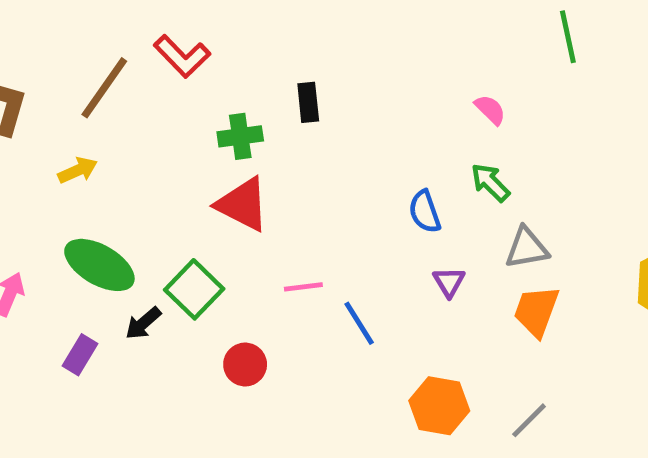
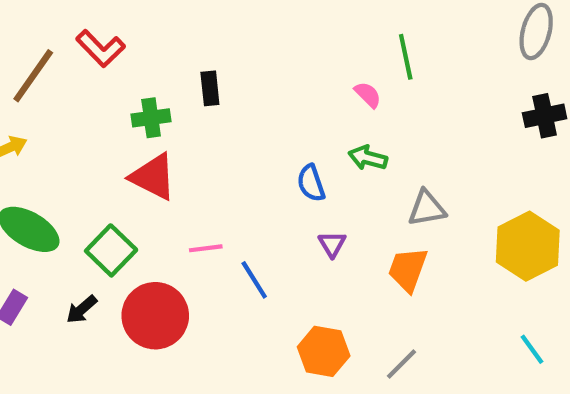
green line: (568, 37) -> (406, 57), moved
green arrow: (490, 182) -> (368, 158), turned -30
gray triangle: (527, 248) -> (427, 208), moved
black arrow: (143, 323) -> (82, 309), moved
red circle: (245, 365) -> (155, 316), size x1.8

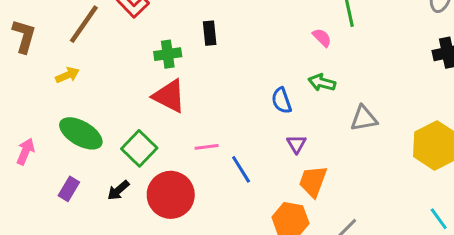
orange trapezoid: (408, 269) -> (313, 181), moved

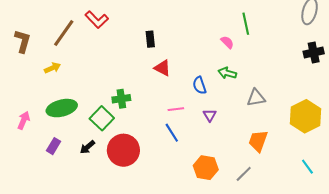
green cross: (168, 54) -> (121, 99), moved
red triangle: (169, 96) -> (162, 68), moved, size x0.7
green ellipse: (81, 133) -> (62, 108), turned -44
pink line: (207, 147) -> (176, 109), moved
orange trapezoid: (313, 181) -> (258, 141), moved

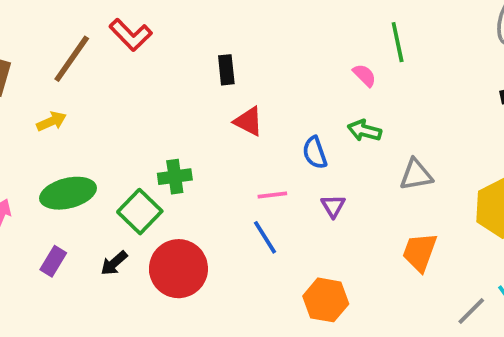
gray line: (244, 174) -> (471, 311), moved

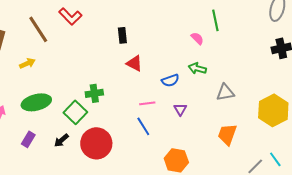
brown line: (72, 59) -> (38, 29), turned -68
blue semicircle: (315, 153) -> (170, 80), turned -90

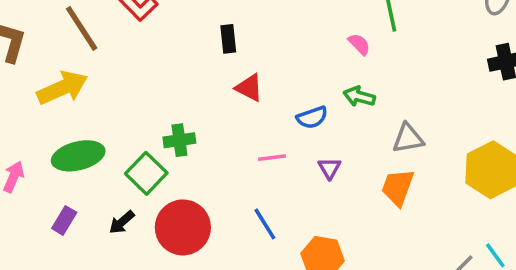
yellow arrow: (27, 63) -> (62, 88), size x1.8
blue line: (143, 126) -> (265, 224), moved
orange trapezoid: (227, 134) -> (398, 187), moved

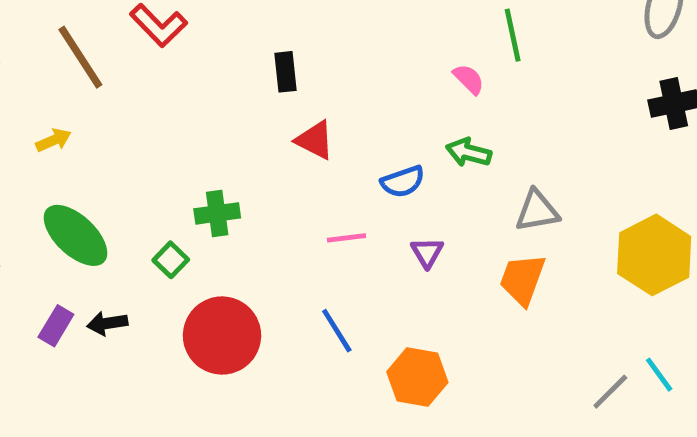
yellow arrow: (62, 88) -> (54, 140), size x0.5
green ellipse: (78, 156) -> (75, 235), turned 57
green square: (146, 173) -> (171, 260), size x0.6
black arrow: (122, 222) -> (107, 323), moved, turned 32

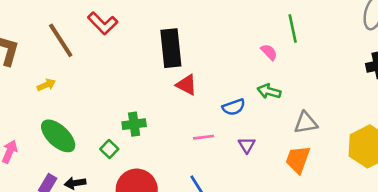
black rectangle: (285, 72) -> (171, 48), size x1.8

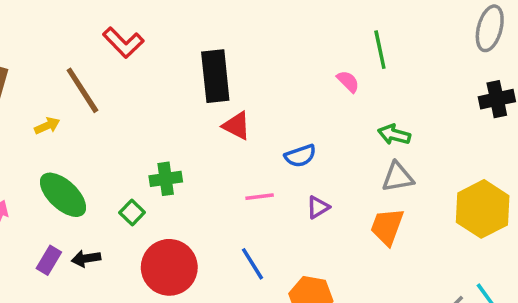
brown line: (61, 40) -> (82, 90), moved
green arrow: (269, 91) -> (394, 135), moved
purple triangle: (247, 145) -> (318, 207), turned 30

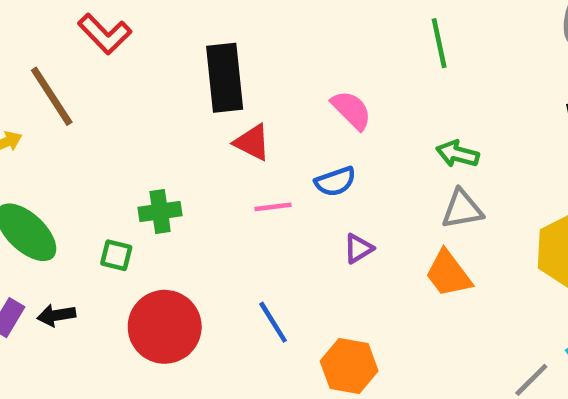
pink semicircle: (348, 81) -> (351, 110), moved, size x1.4
pink line: (260, 197) -> (273, 207), moved
green square: (132, 212) -> (116, 255), turned -30
orange trapezoid: (387, 227) -> (448, 274), turned -57

